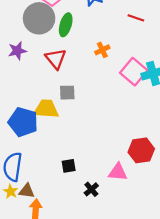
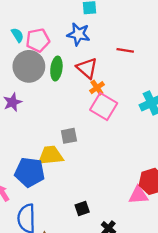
red triangle: (56, 59) -> (87, 68), moved
pink square: (134, 72) -> (104, 106), moved
pink triangle: (118, 172) -> (138, 195), moved

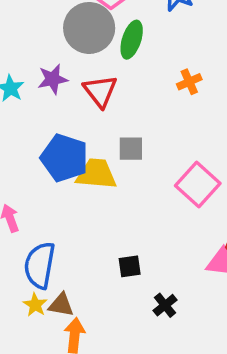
red triangle: (87, 68) -> (100, 91), moved
pink square: (104, 106) -> (198, 185), moved
blue pentagon: (30, 172) -> (64, 158), moved

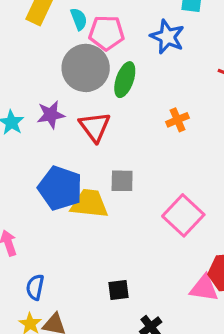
blue semicircle: (40, 265) -> (35, 287), size x0.6

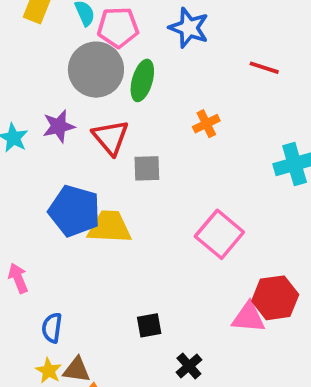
gray square: (122, 181) -> (147, 168), moved

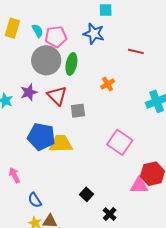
black square: (149, 325) -> (86, 194), turned -32
blue semicircle: (52, 328) -> (35, 200), turned -35

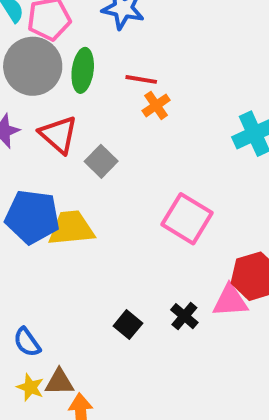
red line: (136, 51) -> (141, 79), moved
gray square: (78, 111) -> (101, 161), turned -35
black cross: (110, 214) -> (184, 316), moved

